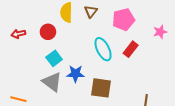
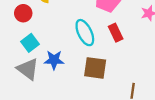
red rectangle: (131, 49) -> (116, 33), turned -63
brown square: (101, 88) -> (95, 68), moved

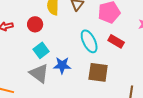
red rectangle: (116, 33) -> (116, 41), turned -35

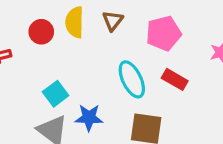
red circle: (35, 24) -> (41, 32), moved

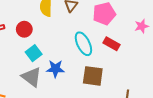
red circle: (41, 32) -> (24, 29), moved

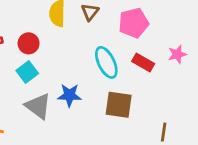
pink star: (142, 26) -> (177, 54), moved
cyan square: (34, 53) -> (27, 72), moved

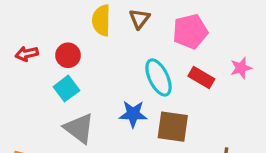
blue star: (69, 95) -> (133, 114), moved

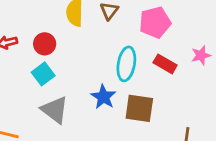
cyan ellipse: (158, 77) -> (126, 64), turned 36
blue star: (133, 114) -> (103, 97), turned 30

